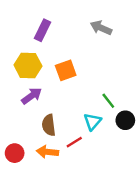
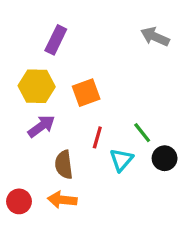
gray arrow: (101, 28) -> (155, 37), moved
red line: (74, 142) -> (97, 137), moved, turned -42

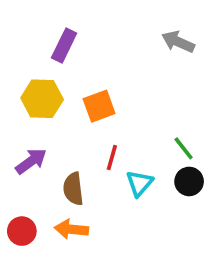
purple arrow: (41, 126) -> (31, 161), moved
green line: (142, 133) -> (184, 148), moved

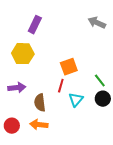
orange square: (99, 106) -> (69, 67), moved
purple arrow: (31, 161) -> (17, 88), turned 30

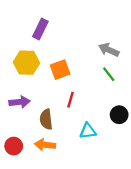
gray arrow: (97, 23) -> (109, 50), moved
orange square: (69, 67) -> (60, 70), moved
green line: (100, 81) -> (109, 74), moved
cyan triangle: (76, 100) -> (88, 131), moved, turned 42

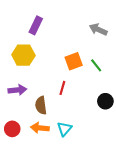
gray arrow: (109, 50) -> (98, 30), moved
orange square: (60, 70) -> (74, 61), moved
cyan triangle: (88, 131) -> (64, 129), moved, turned -42

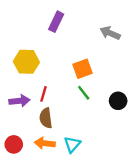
purple rectangle: (36, 25) -> (56, 22), moved
green line: (96, 65) -> (84, 93), moved
red line: (62, 88) -> (44, 94), moved
black circle: (105, 101) -> (118, 101), moved

